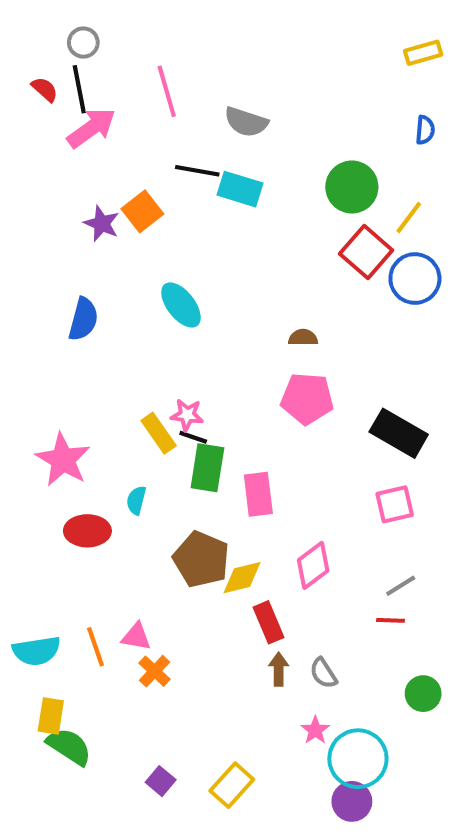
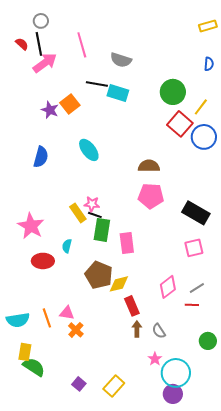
brown semicircle: (303, 338) -> (149, 166), size x1.5
pink diamond: (313, 565) -> (168, 287), moved

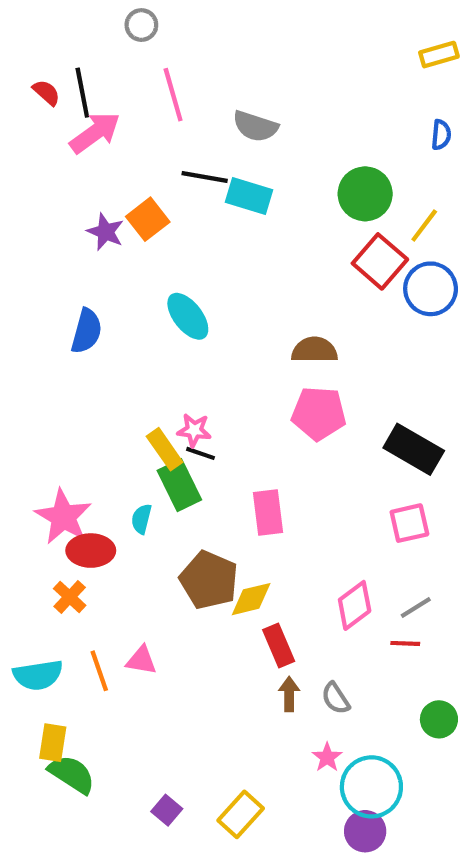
gray circle: (41, 21) -> (141, 25), moved
pink star: (31, 226) -> (63, 517), moved
green rectangle: (102, 230) -> (179, 485), moved, turned -35
orange cross: (76, 330) -> (70, 597), moved

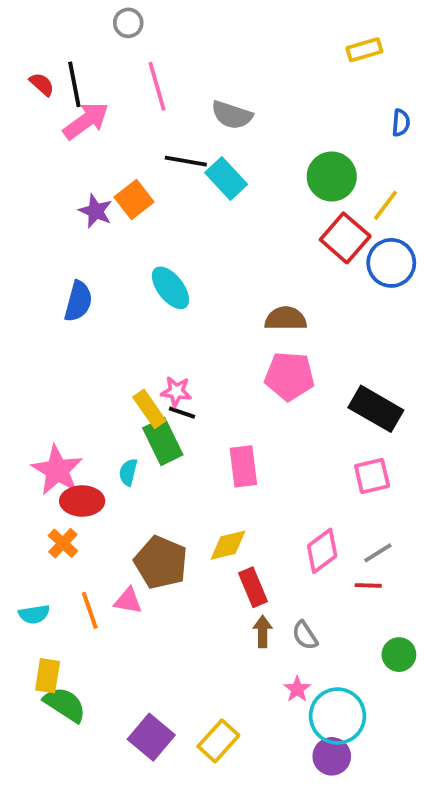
yellow rectangle: (439, 55) -> (364, 50), moved
cyan rectangle: (249, 196) -> (226, 178), turned 30
brown pentagon: (209, 580) -> (161, 562), moved
cyan semicircle: (38, 675) -> (34, 614), size x0.7
purple square: (167, 810) -> (151, 737), size x1.6

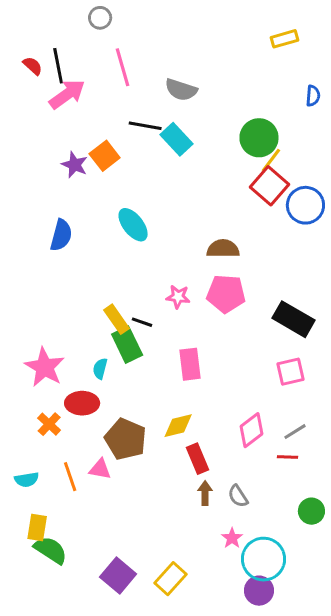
yellow line: (385, 205) -> (271, 160), moved
pink star: (176, 392) -> (178, 297), moved
red ellipse: (82, 501) -> (82, 403), moved

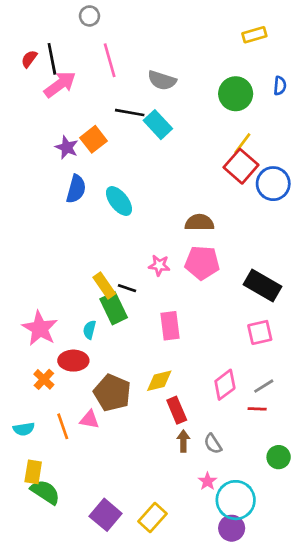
red semicircle: (33, 66) -> (29, 59), turned -96
green circle: (259, 138) -> (236, 94), moved
blue semicircle: (61, 235) -> (76, 189), moved

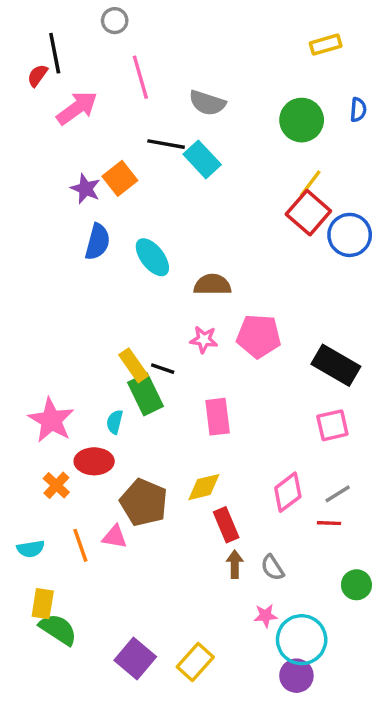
black line: (52, 59) -> (55, 53), moved
brown semicircle: (199, 222) -> (212, 285), moved
pink star: (207, 481) -> (266, 616), turned 30

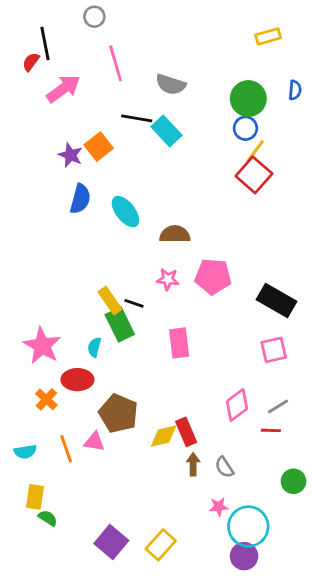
blue circle: (350, 235) -> (245, 128), moved, size x0.7
yellow diamond: (204, 487) -> (164, 436), moved
green semicircle: (58, 629) -> (48, 518), size x0.6

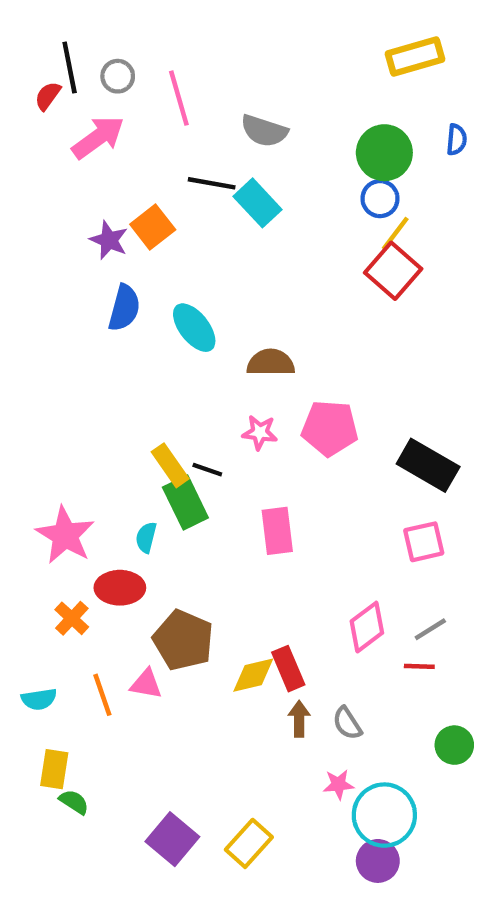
gray circle: (94, 17) -> (118, 76), moved
yellow rectangle: (268, 36) -> (415, 57), size x1.4

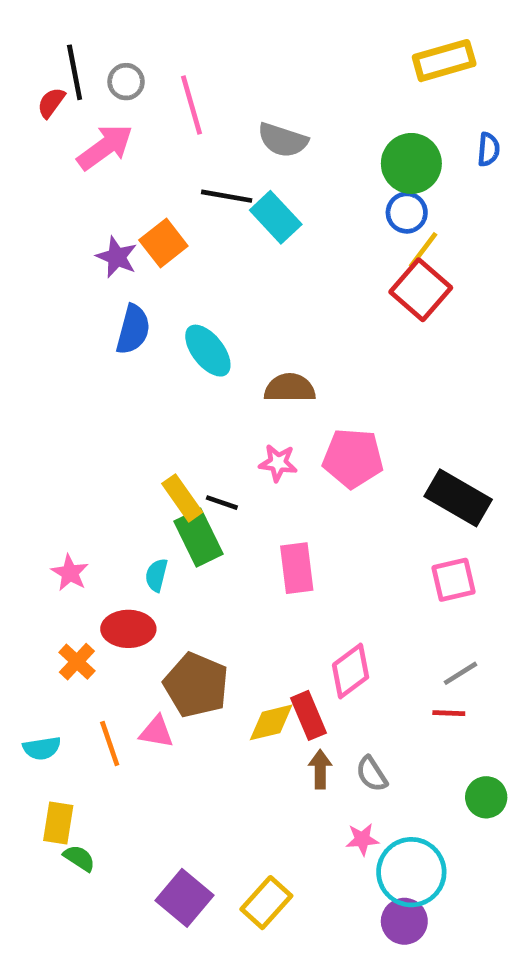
pink star: (65, 535) -> (70, 573), size x0.6
pink diamond: (367, 627) -> (351, 671), moved

